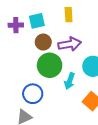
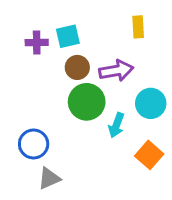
yellow rectangle: (69, 15) -> (138, 27), moved
blue circle: (33, 94) -> (34, 144), moved

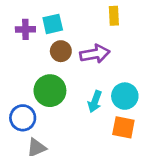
green circle: (87, 102) -> (50, 91), moved
cyan circle: (151, 103) -> (125, 96), moved
orange square: (149, 155) -> (123, 127), turned -30

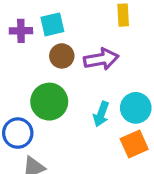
orange square: (123, 127) -> (134, 144), turned -35

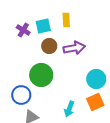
yellow rectangle: (123, 15) -> (66, 20), moved
purple cross: (21, 31) -> (23, 30), turned 32
cyan arrow: (101, 114) -> (69, 109), moved

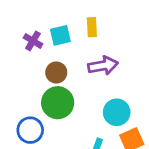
brown circle: (49, 46) -> (56, 72), moved
cyan circle: (96, 79) -> (117, 112), moved

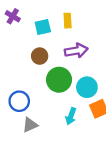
purple cross: (33, 41) -> (13, 16), moved
green circle: (58, 103) -> (59, 80), moved

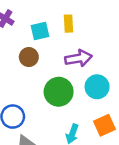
brown circle: (40, 56) -> (29, 57), moved
cyan circle: (87, 87) -> (97, 87), moved

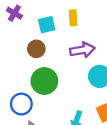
green circle: (59, 92) -> (44, 81), moved

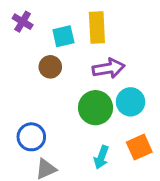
yellow rectangle: (73, 18) -> (97, 27), size x1.5
green circle: (44, 81) -> (96, 108), moved

